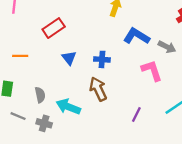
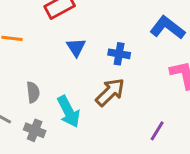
brown arrow: (98, 89) -> (110, 92), turned 65
cyan arrow: (68, 107) -> (69, 112), turned -145

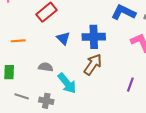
blue cross: (119, 54) -> (94, 37), size x1.5
gray semicircle: (33, 92) -> (46, 67), moved, turned -64

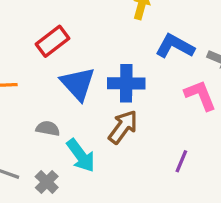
blue triangle: (63, 38) -> (78, 84), size x1.6
gray cross: (46, 101) -> (47, 182), turned 32

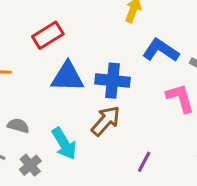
blue triangle: (78, 84) -> (67, 77), turned -51
gray semicircle: (48, 128) -> (18, 126), moved
purple line: (181, 161) -> (144, 162), moved

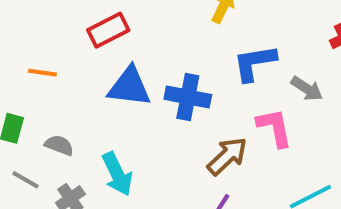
blue L-shape: (161, 50) -> (255, 63), turned -48
brown arrow: (106, 121) -> (227, 156), moved

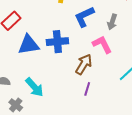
gray arrow: (307, 89) -> (112, 22), turned 91

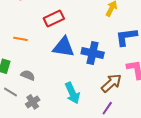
cyan arrow: (34, 87) -> (72, 93), moved

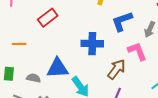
blue triangle: (64, 47) -> (58, 68), moved

